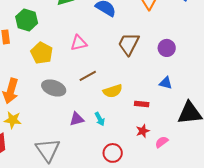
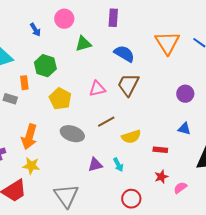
brown trapezoid: (129, 44) -> (128, 85), moved

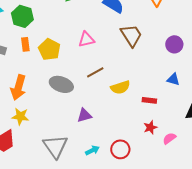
green hexagon: (45, 66) -> (22, 16), moved
orange rectangle: (24, 83) -> (25, 44), moved
brown trapezoid: (128, 85) -> (131, 35), moved, turned 120
cyan arrow: (118, 165) -> (92, 150), moved, turned -88

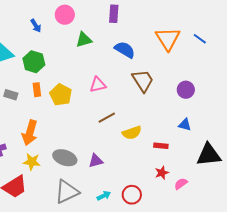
gray ellipse: (61, 84) -> (65, 158), moved
gray triangle: (55, 146) -> (67, 192), turned 40

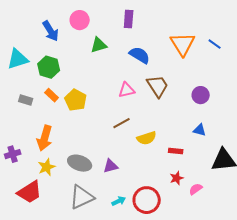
blue arrow: (36, 26) -> (51, 31), size x1.5
pink triangle: (98, 85) -> (127, 90), moved
orange rectangle: (37, 90) -> (52, 95), turned -40
yellow star: (32, 162) -> (47, 167), turned -30
red circle: (132, 195) -> (147, 200), size x1.4

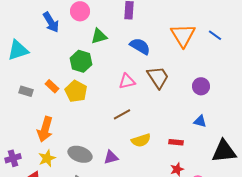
green hexagon: (49, 67) -> (81, 61), moved
yellow semicircle: (147, 138) -> (141, 140), moved
purple cross: (13, 154) -> (13, 158), moved

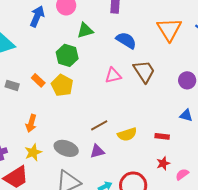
blue arrow: (51, 22) -> (37, 16), turned -125
brown line: (122, 114) -> (99, 125), moved
orange arrow: (45, 129) -> (31, 123), size x0.7

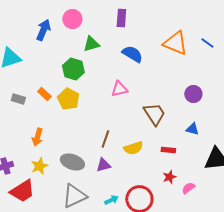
orange triangle: (169, 29) -> (175, 43), turned -36
brown trapezoid: (144, 71) -> (154, 114), moved
brown line: (99, 125) -> (105, 139), turned -42

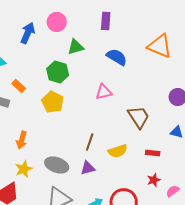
orange rectangle: (44, 94) -> (19, 86), moved

